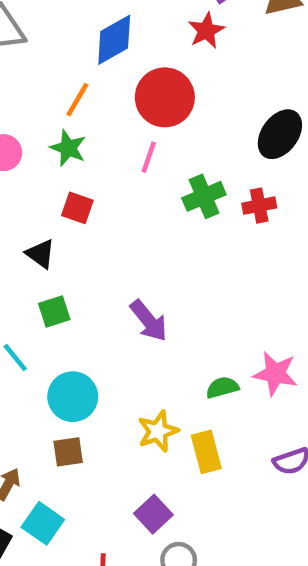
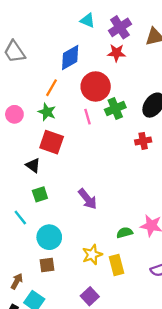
red star: (206, 31) -> (116, 53), turned 30
pink line: (149, 157) -> (87, 117), turned -35
green cross: (204, 196) -> (115, 109), moved
red square: (77, 208) -> (52, 142), size x1.5

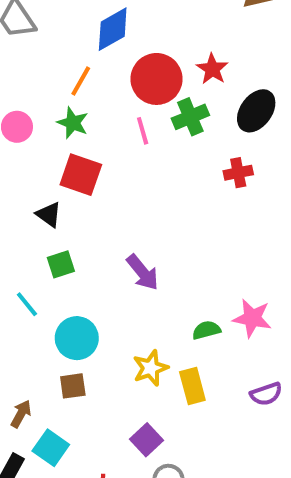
red star: (116, 53) -> (212, 69), moved, turned 30

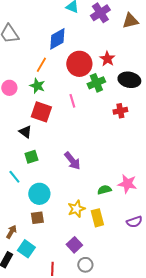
black ellipse: (256, 111) -> (129, 80), turned 65
pink line: (143, 131) -> (72, 101), moved

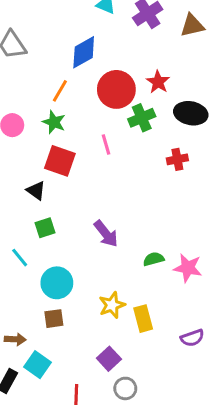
green semicircle: (104, 190) -> (154, 259), moved
purple semicircle: (134, 222) -> (192, 338), moved
brown arrow: (11, 232) -> (15, 339), turned 64

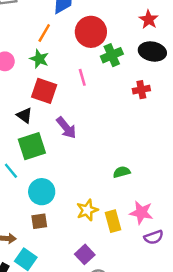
red star: (158, 82) -> (149, 20), moved
green square: (45, 228) -> (32, 146), size x1.6
purple arrow: (106, 234) -> (66, 128), moved
pink star: (188, 268) -> (141, 213), moved

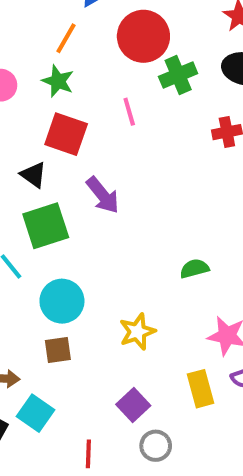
yellow rectangle: (113, 221) -> (200, 389), moved

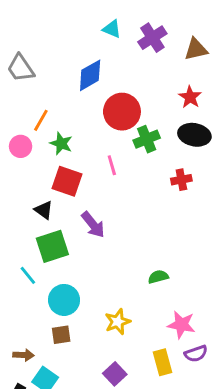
orange line: (66, 38) -> (41, 120), moved

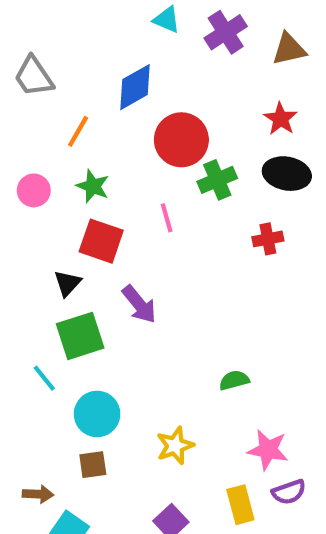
orange line: (41, 120) -> (78, 131), moved
black triangle: (44, 210) -> (67, 283), turned 36

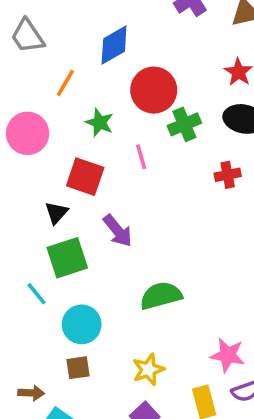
green star: (93, 186) -> (100, 123), moved
pink circle: (34, 190) -> (28, 133), size x1.5
green semicircle: (234, 380) -> (161, 296), moved, size x1.6
yellow star: (175, 446) -> (148, 369), moved

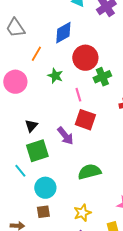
red square: (85, 177) -> (85, 120), moved

